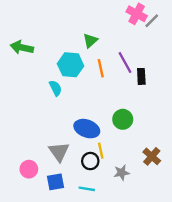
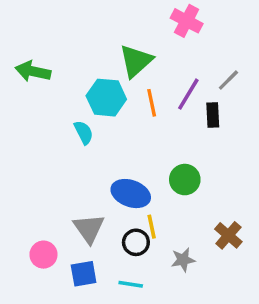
pink cross: (137, 14) -> (187, 21), moved
gray line: (152, 21) -> (228, 80), moved
green triangle: (90, 40) -> (136, 61), size x1.5
purple line: (125, 63) -> (188, 94), turned 60

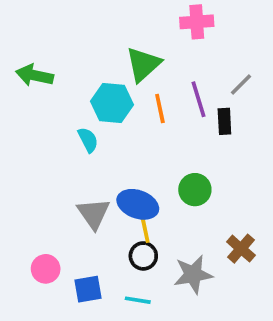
pink cross: (187, 21) -> (197, 22), turned -32
purple line: (188, 94) -> (199, 99), turned -48
yellow line: (152, 227) -> (145, 230), moved
gray triangle: (89, 228) -> (94, 214), moved
gray star: (183, 260) -> (193, 274), size x1.5

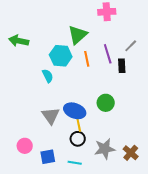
brown cross: (241, 249) -> (131, 153), moved

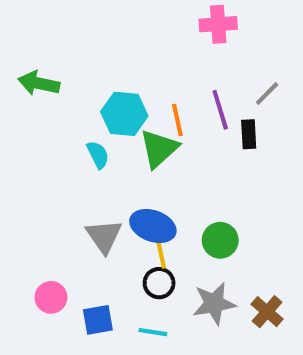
green triangle: (78, 35) -> (159, 149), moved
green circle: (106, 103) -> (220, 240), moved

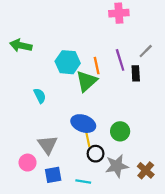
cyan semicircle: (98, 155) -> (40, 96), moved
gray triangle: (104, 236) -> (48, 145), moved
black circle: (159, 283) -> (96, 154), moved

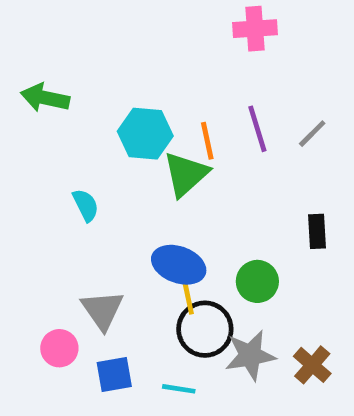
gray line: (146, 51) -> (312, 134), moved
black rectangle: (136, 73) -> (317, 231), moved
black circle: (96, 154) -> (205, 329), size x1.5

